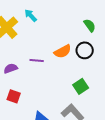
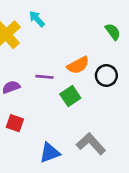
black circle: (85, 50) -> (106, 75), moved
green square: (81, 86) -> (70, 96), moved

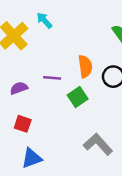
orange semicircle: (78, 65) -> (85, 66), turned -70
blue triangle: (50, 153) -> (32, 158), moved

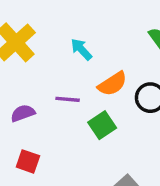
cyan arrow: (44, 20) -> (81, 49), moved
orange semicircle: (85, 66) -> (112, 84), turned 65

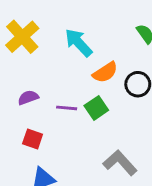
cyan arrow: (81, 49) -> (79, 43), size x1.5
purple line: (68, 99) -> (67, 108), moved

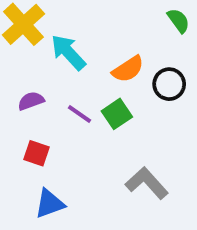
cyan arrow: (79, 43) -> (68, 52), moved
purple line: (67, 108) -> (79, 114), turned 30

